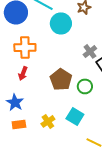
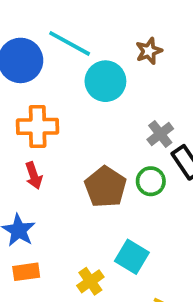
red arrow: (23, 73) -> (34, 176), turned -40
green circle: (85, 86) -> (151, 181), moved
yellow cross: (48, 121) -> (90, 281), moved

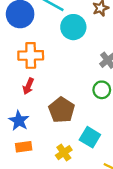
red arrow: (34, 176) -> (28, 86), turned 42
brown pentagon: (105, 187) -> (61, 110), moved

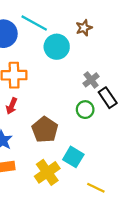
yellow cross: (64, 153) -> (47, 172), size x1.5

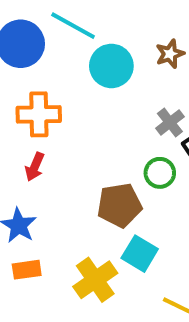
brown star: (84, 28) -> (170, 54), moved
brown pentagon: (45, 130) -> (119, 205), moved, turned 30

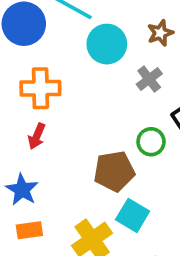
gray cross: (170, 122) -> (149, 79), moved

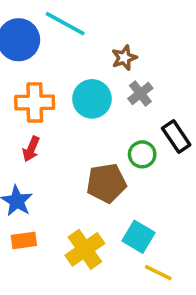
brown star: (160, 33) -> (124, 58), moved
cyan circle: (107, 44) -> (92, 99), moved
cyan square: (133, 215) -> (139, 237), moved

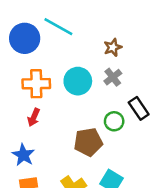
brown star: (124, 58) -> (113, 47), moved

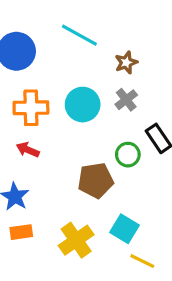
cyan line: (58, 27) -> (79, 35), moved
red arrow: (34, 117) -> (28, 150), turned 90

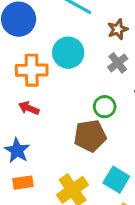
cyan circle: (83, 105) -> (68, 53), moved
green circle: (128, 155) -> (105, 107), moved

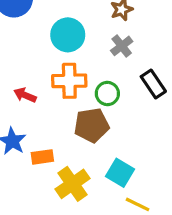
orange cross: (32, 70) -> (69, 81), moved
orange rectangle: (23, 183) -> (42, 157), moved

